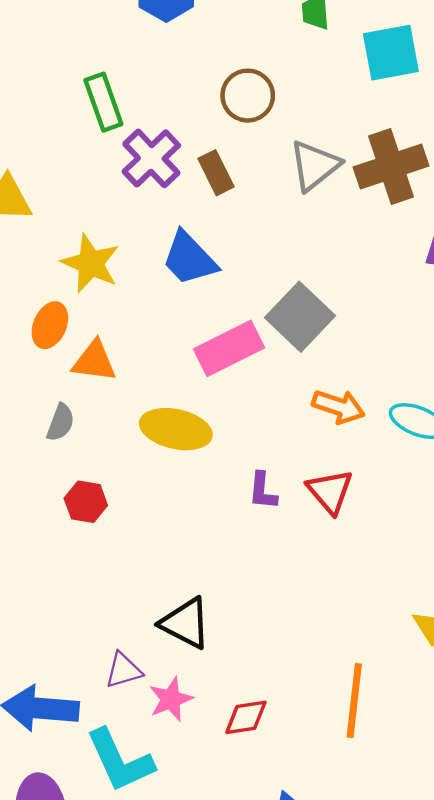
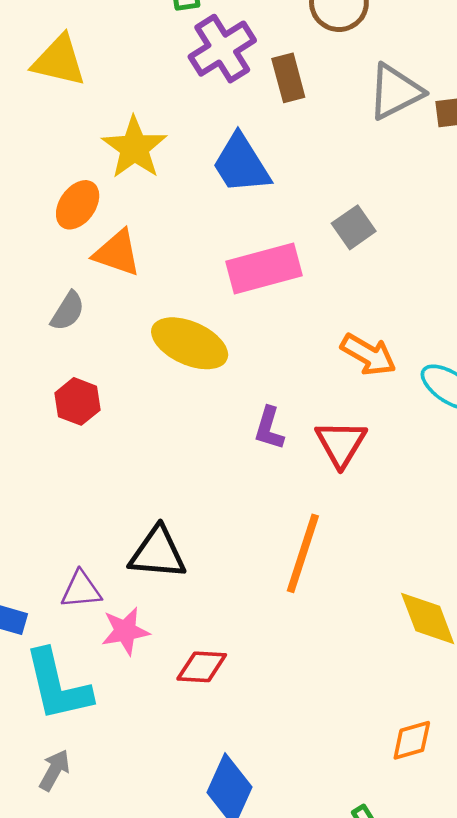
gray square: (300, 317) -> (354, 227), moved, size x0.6
black triangle: (185, 623) -> (158, 553), turned -34
orange line: (354, 701) -> (303, 553), moved

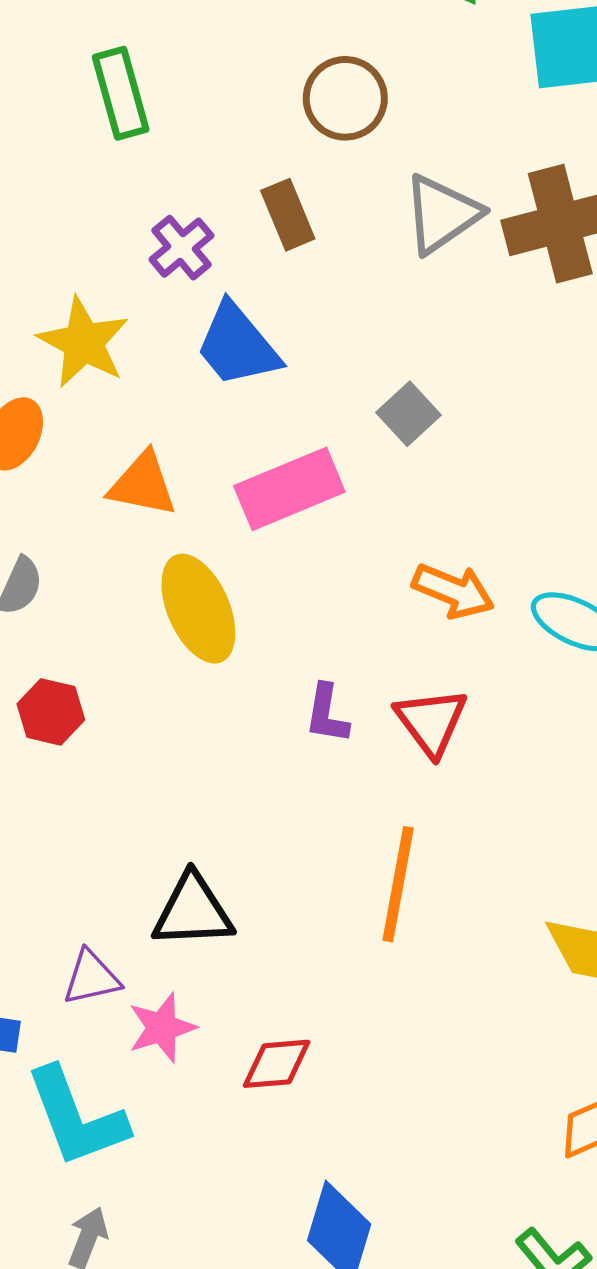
purple cross: (222, 49) -> (181, 248), moved, size x0.7
orange triangle: (117, 253) -> (143, 484), moved
yellow ellipse: (190, 343) -> (198, 609), turned 50

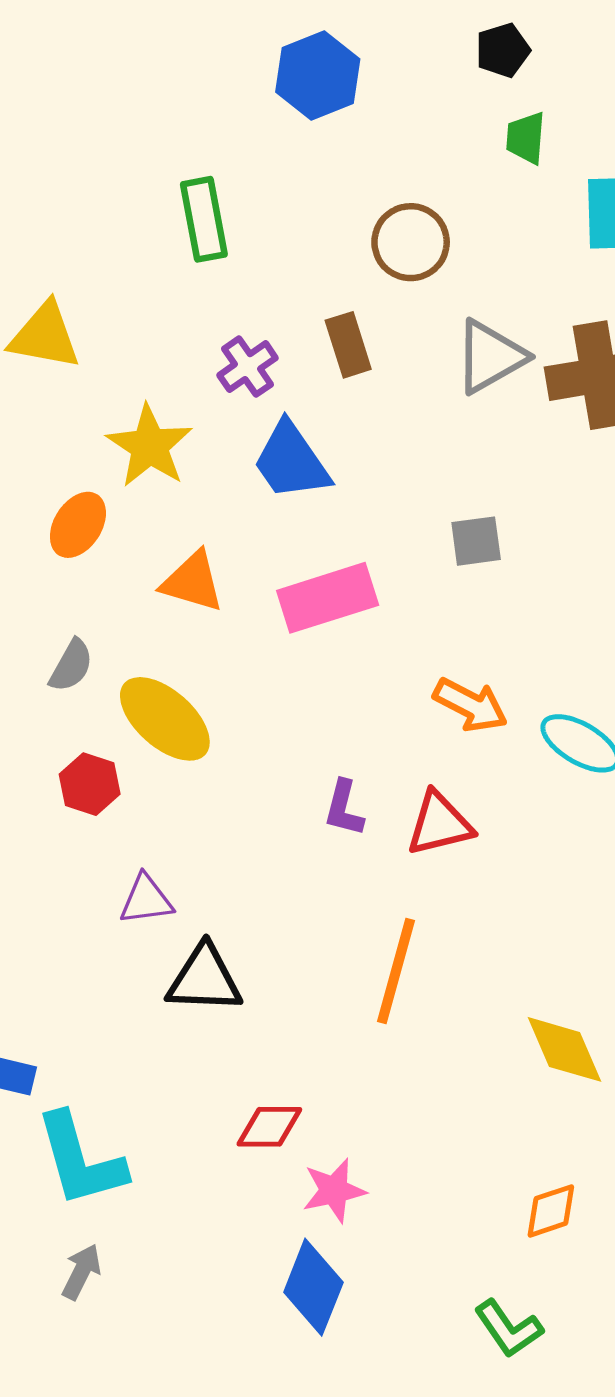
gray square: (409, 414) -> (476, 541), moved, turned 30
yellow ellipse: (198, 609) -> (165, 719), moved, turned -30
red triangle: (431, 722) -> (439, 824), turned 48
purple triangle: (91, 978) -> (146, 900), moved
pink star: (162, 1028) -> (334, 1190), moved

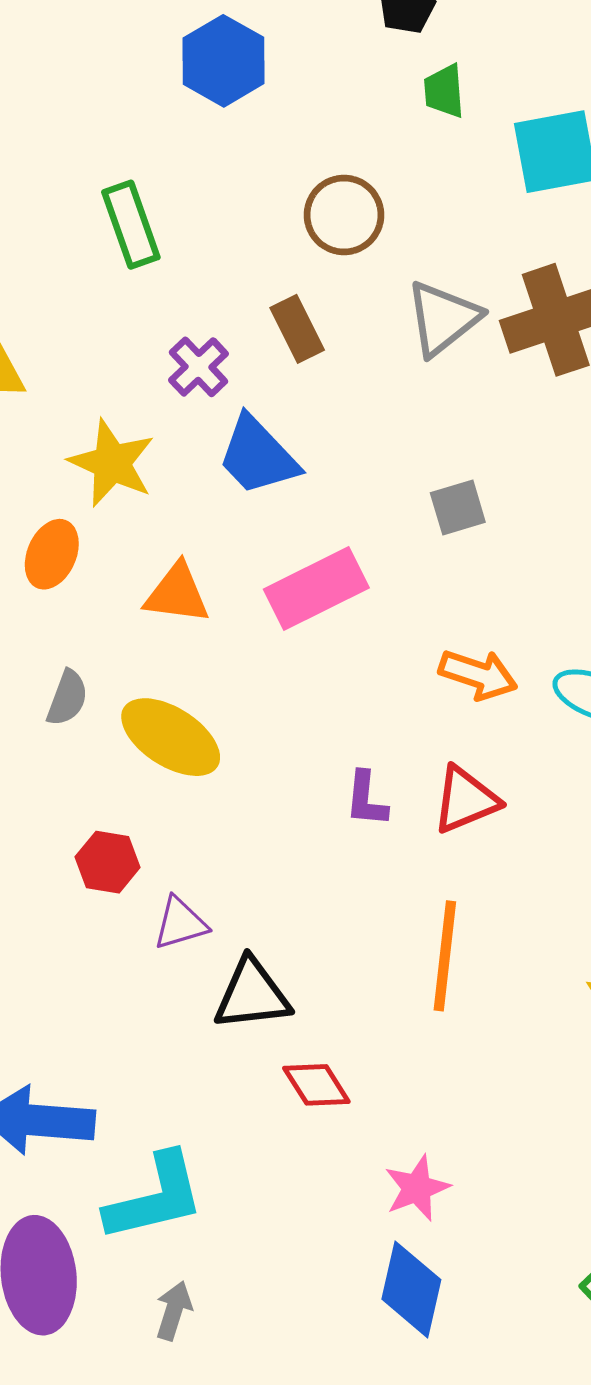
red hexagon: (90, 784) -> (108, 862), moved
red diamond: (269, 1127) -> (316, 1085), moved, turned 66
cyan L-shape: (80, 1160) -> (155, 1197), turned -79

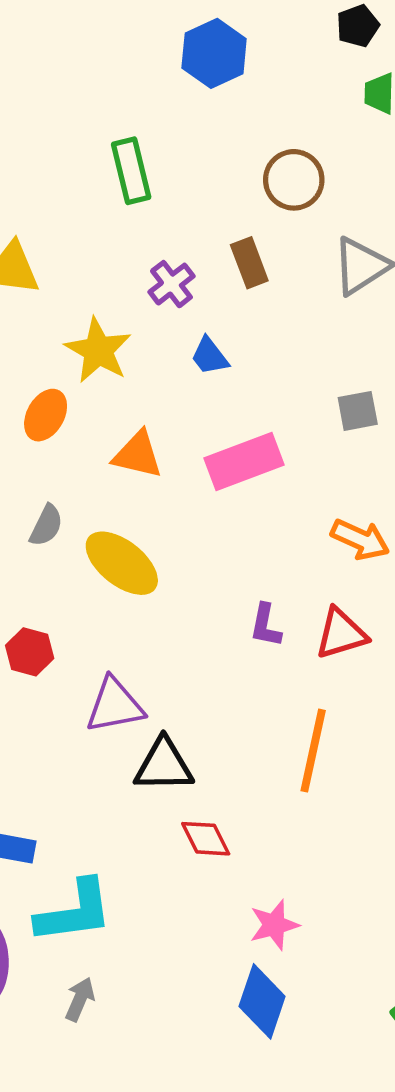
blue trapezoid: (258, 456) -> (210, 356), size x0.6
red hexagon: (108, 862) -> (30, 652), moved
purple triangle: (180, 923) -> (115, 705), size x1.4

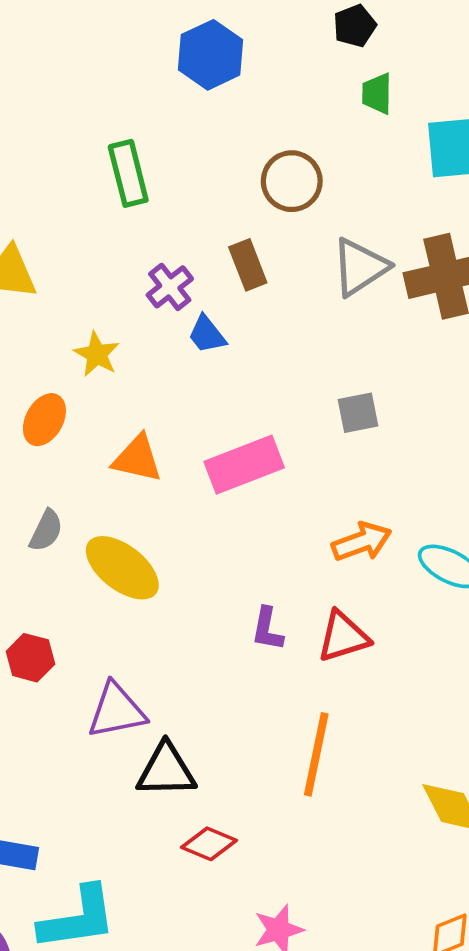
yellow star: (98, 350) -> (97, 354), size x0.7
blue trapezoid: (210, 356) -> (207, 334), moved
orange arrow: (360, 539) -> (362, 542), turned -44
red diamond: (206, 839) -> (209, 844), turned -40

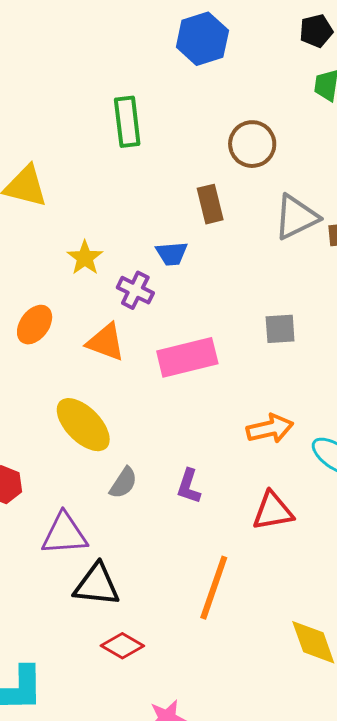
purple cross: (170, 287) -> (135, 290), moved, turned -33
blue trapezoid: (207, 334) -> (172, 254), turned -64
orange ellipse: (44, 420) -> (35, 325), moved
gray semicircle: (46, 531) -> (123, 483), moved
red triangle: (343, 637) -> (273, 511), moved

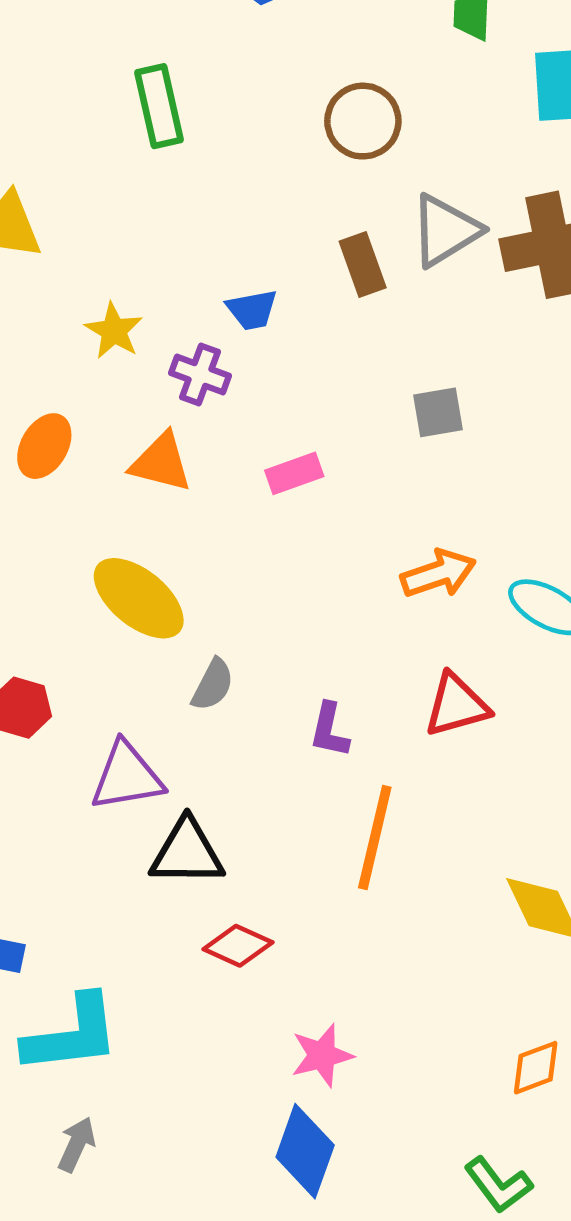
brown rectangle: (210, 204) -> (363, 265), moved
pink rectangle: (187, 357) -> (294, 473), size x0.6
purple L-shape: (189, 486) -> (329, 730), moved

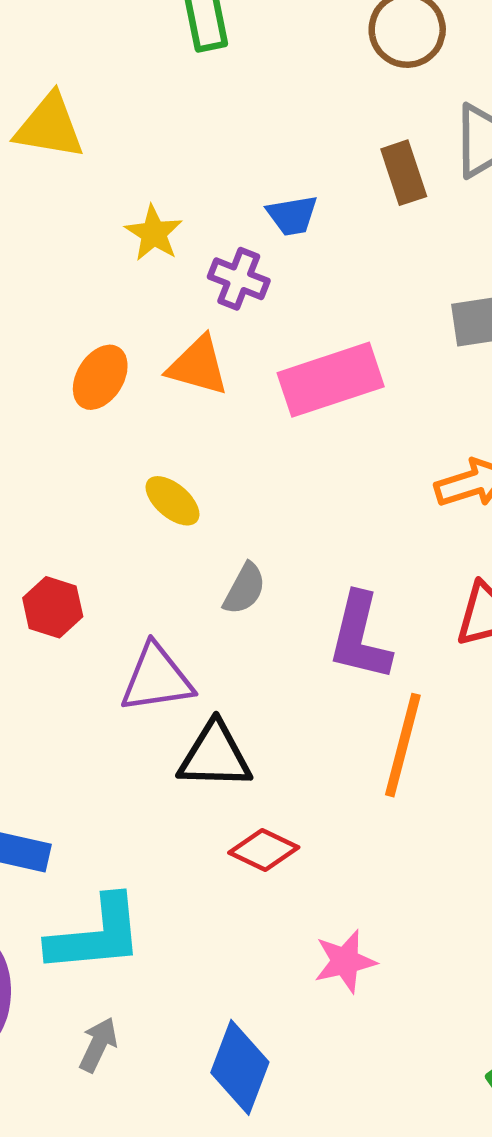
orange ellipse: (44, 446) -> (100, 377), moved
pink rectangle: (294, 473) -> (331, 380), size x1.8
yellow ellipse: (139, 598) -> (173, 501), size x0.6
purple L-shape: (329, 730) -> (360, 637), size x1.6
blue diamond: (305, 1151) -> (240, 1067), moved

